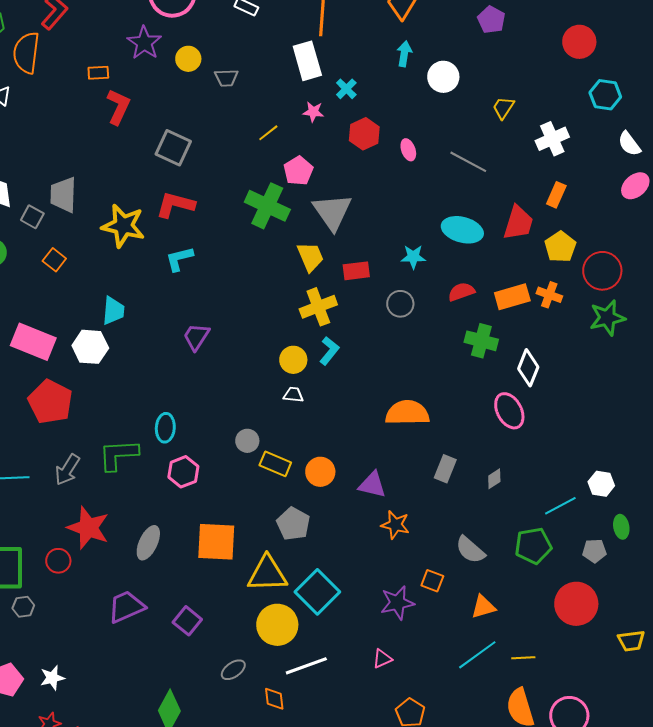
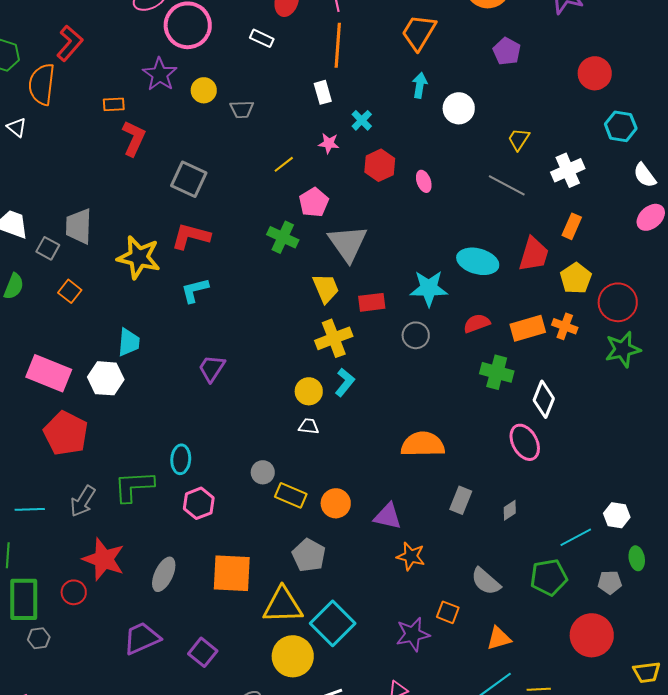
white rectangle: (307, 61) -> (323, 92), size x0.6
gray line: (468, 162) -> (507, 185), moved
green cross: (267, 206) -> (283, 237), size x0.7
cyan star: (413, 257) -> (429, 288), size x1.5

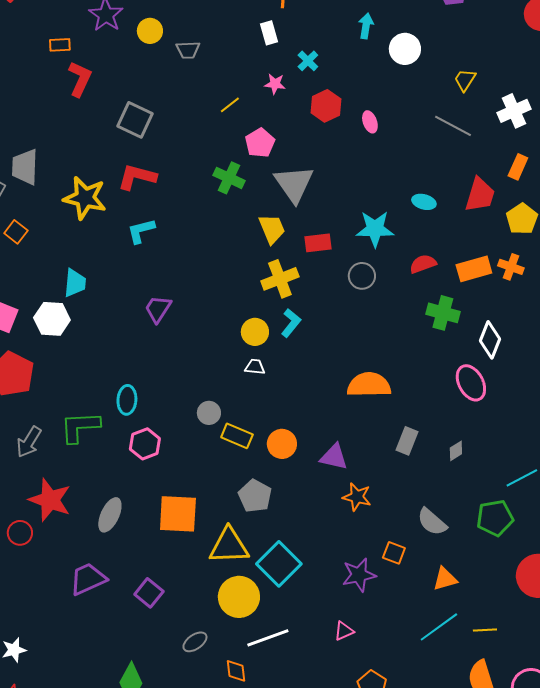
cyan ellipse: (478, 261) -> (424, 202), size x0.6

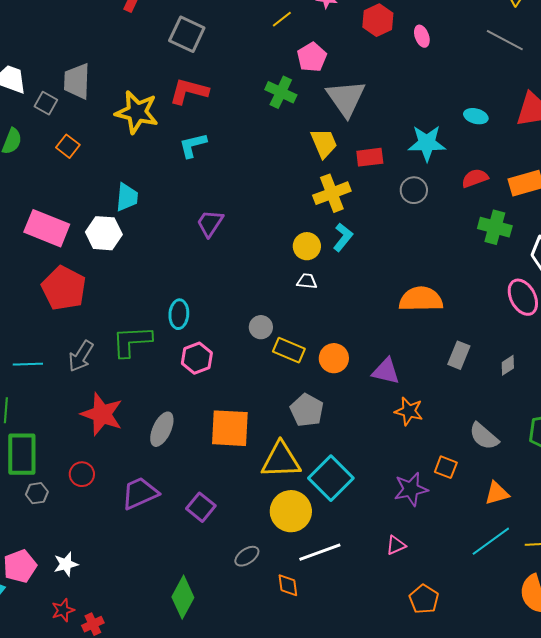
red circle: (20, 533) -> (82, 474), moved

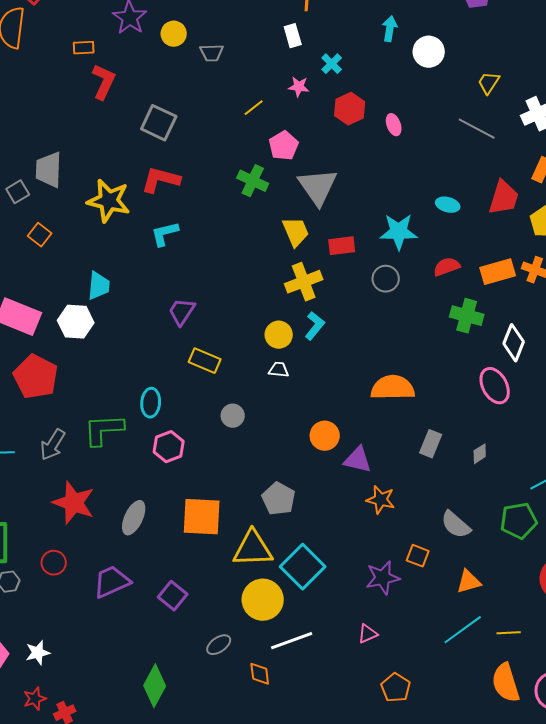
gray square: (46, 103) -> (18, 192), turned 30
yellow rectangle: (289, 350) -> (205, 361), moved
orange circle: (334, 358) -> (325, 436), moved

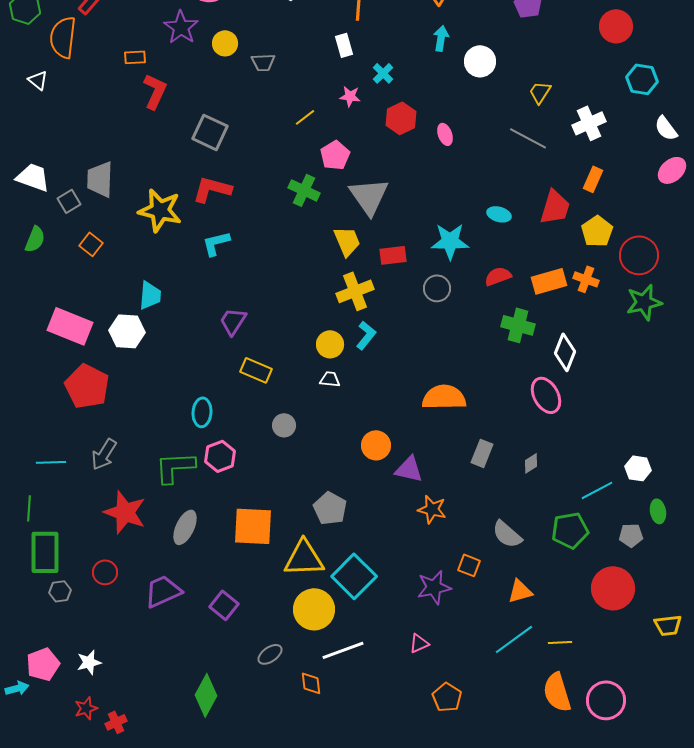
green L-shape: (104, 430) -> (175, 467), moved

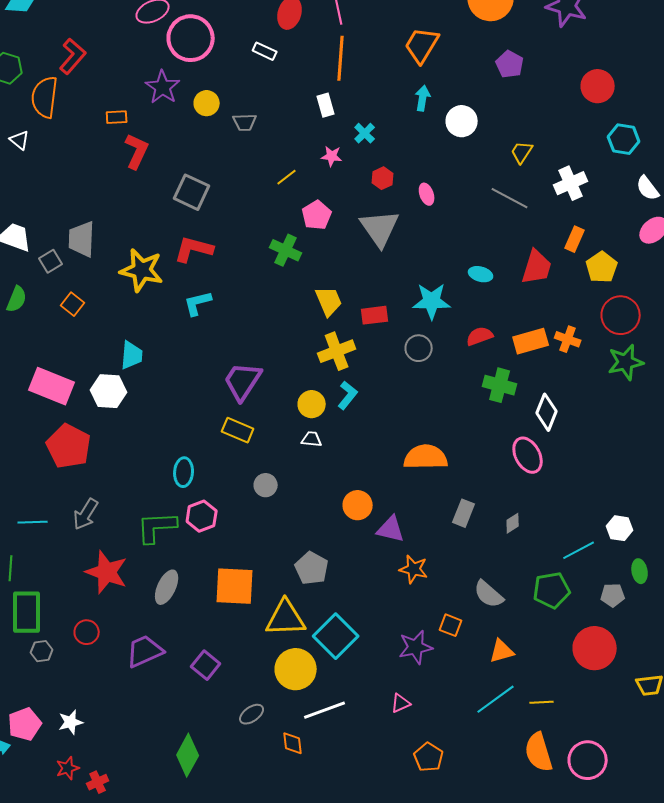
red hexagon: (401, 118) -> (383, 178), size x0.7
gray triangle: (369, 196) -> (380, 228), moved
yellow pentagon: (597, 231) -> (602, 267), moved
purple trapezoid: (233, 321) -> (243, 381), moved, size x1.4

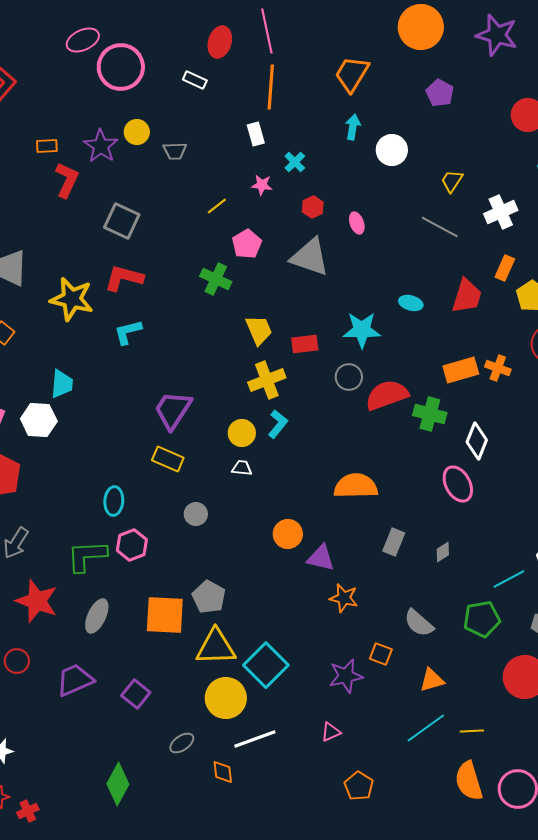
purple star: (163, 87) -> (101, 146), moved
gray triangle: (380, 228) -> (310, 257), turned -36
red semicircle: (480, 336) -> (387, 395), moved, size x1.6
gray pentagon: (312, 568) -> (209, 597), moved

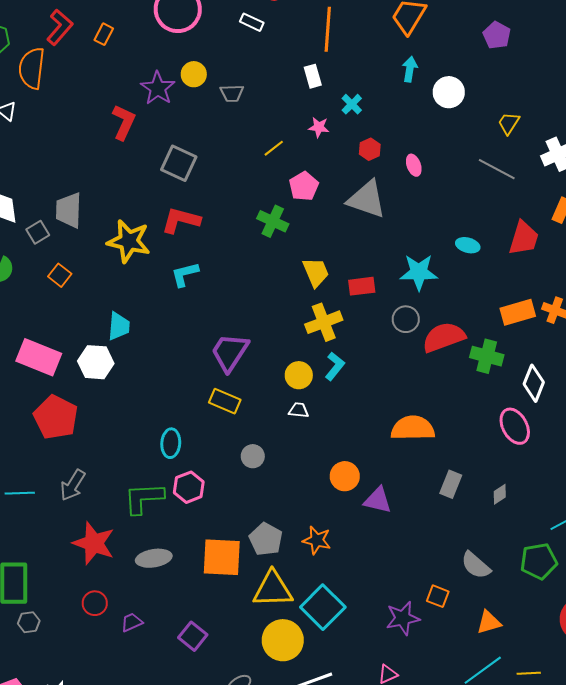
orange rectangle: (47, 146) -> (104, 34), moved, turned -60
orange star: (344, 598) -> (317, 540), moved
gray ellipse: (97, 616) -> (154, 558), turned 56
red circle: (17, 661) -> (95, 603), moved
purple trapezoid: (75, 680) -> (132, 622), size x0.6

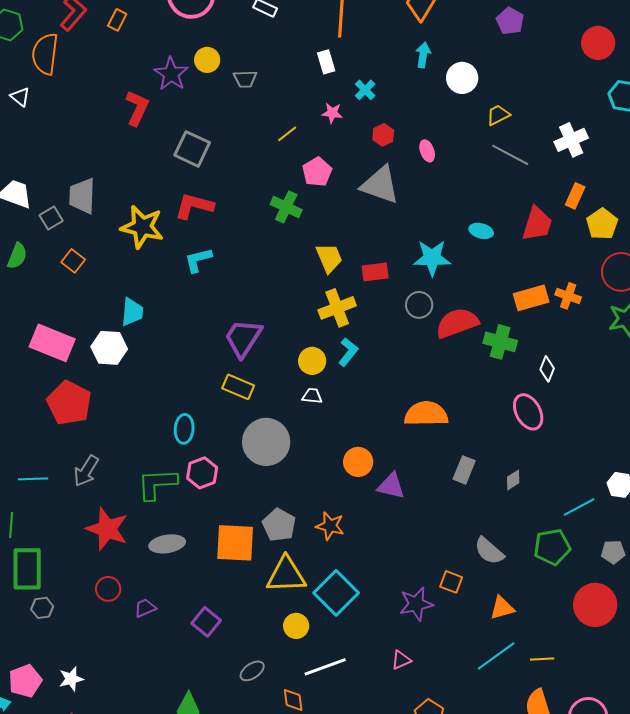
yellow trapezoid: (509, 123) -> (498, 115), moved, turned 30
white diamond: (534, 383) -> (547, 369), size x0.7
gray circle: (253, 456) -> (266, 442), size x2.0
yellow circle: (283, 640) -> (296, 626), size x0.6

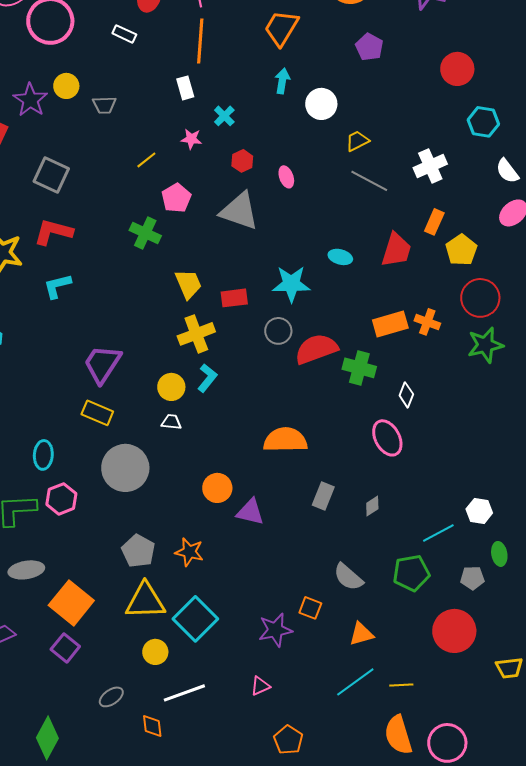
orange square: (235, 543) -> (71, 603), moved, turned 36

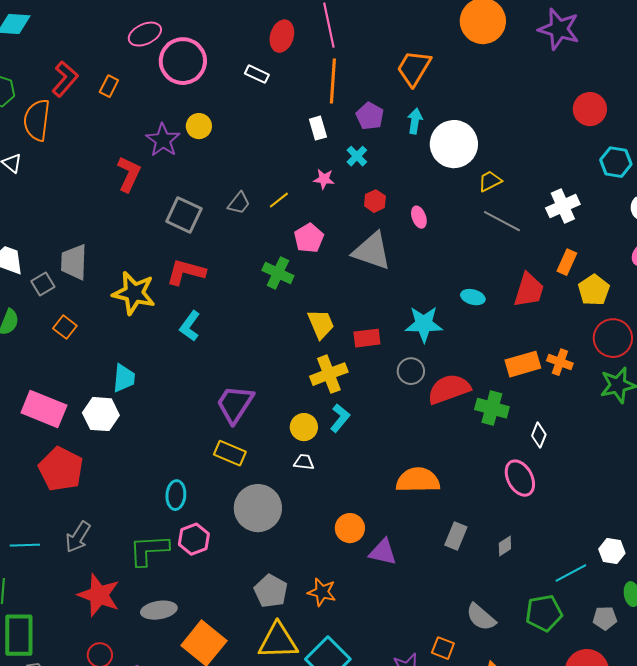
purple pentagon: (369, 47) -> (370, 116), moved
white circle: (321, 104) -> (454, 144), size x1.5
gray trapezoid: (104, 105) -> (239, 203), moved, turned -50
cyan L-shape: (57, 286) -> (190, 326), turned -40

